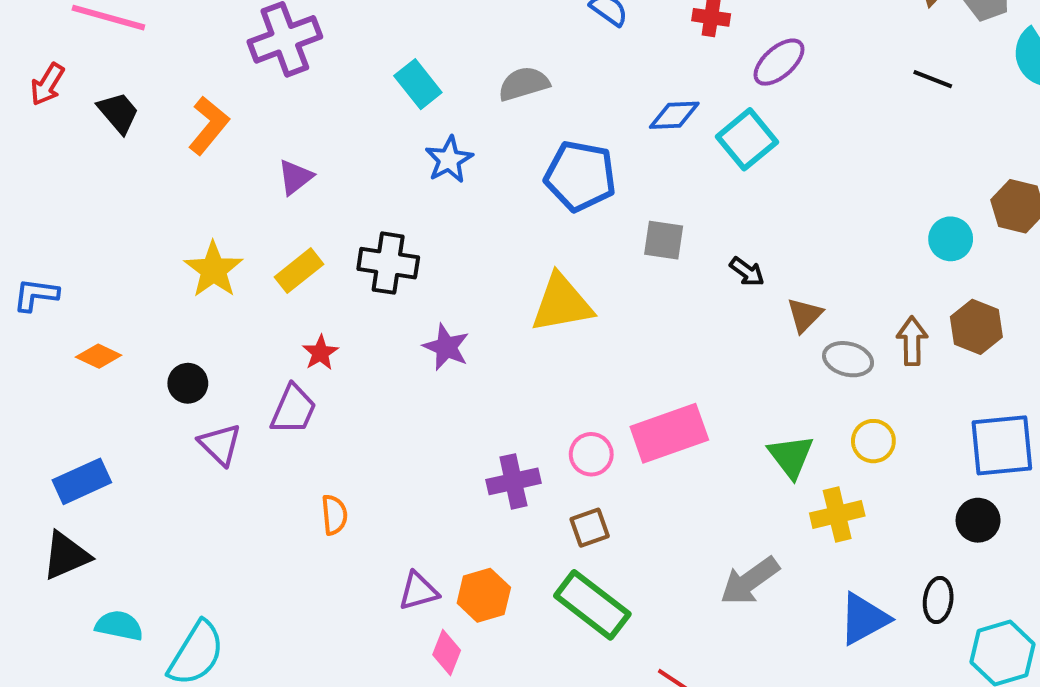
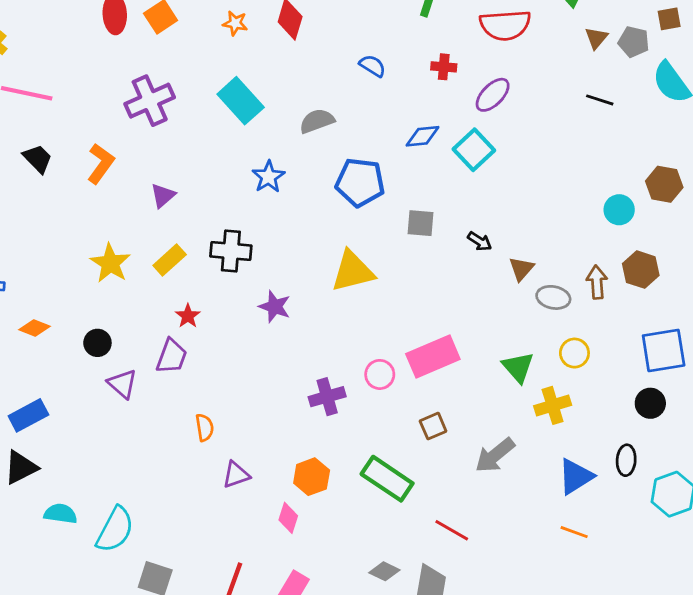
cyan rectangle: (418, 84) -> (241, 101), moved, size x1.4
brown square: (590, 528) -> (433, 426), moved
purple triangle: (418, 591) -> (236, 475), moved

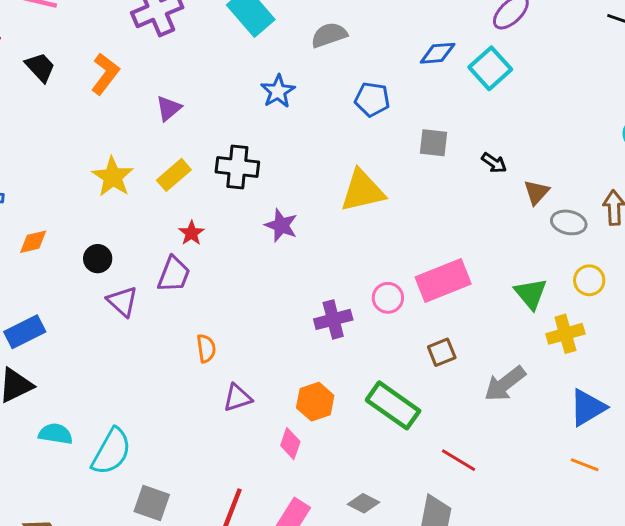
blue pentagon: (360, 182) -> (372, 99), size x0.7
orange diamond: (35, 328) -> (33, 242), turned -36
gray diamond: (384, 571) -> (364, 503), moved

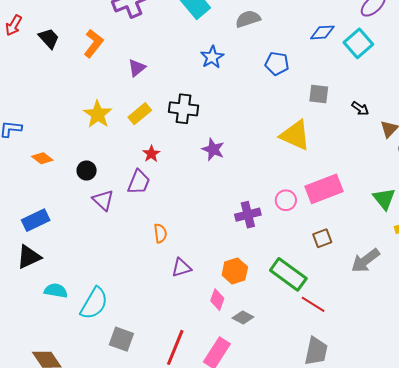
yellow triangle: (362, 191) -> (295, 135), moved, turned 36
orange diamond: (33, 242) -> (42, 158), turned 50
red line: (458, 460) -> (313, 304), moved
gray diamond: (364, 503) -> (243, 317), moved

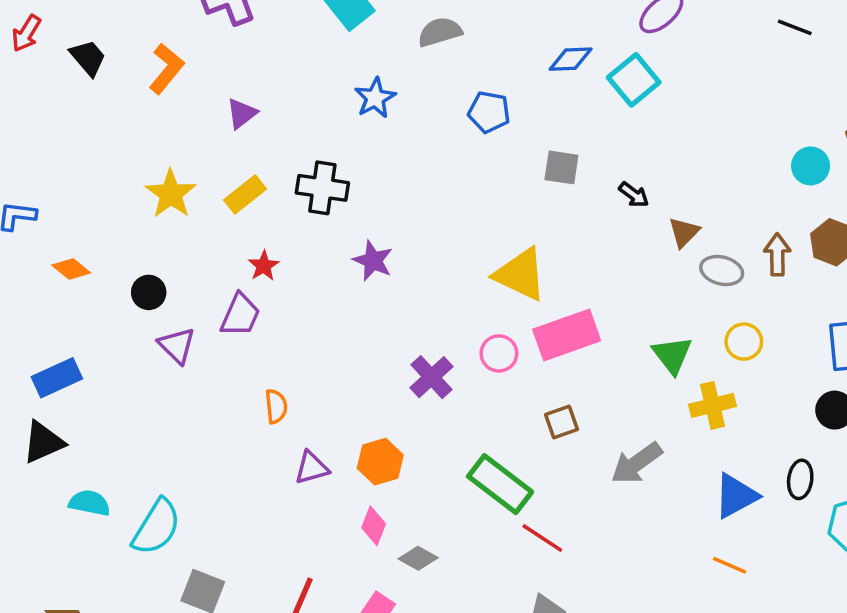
yellow triangle: (295, 135) -> (520, 274), moved
purple cross: (248, 215) -> (431, 377), turned -30
orange hexagon: (235, 271) -> (380, 462), moved

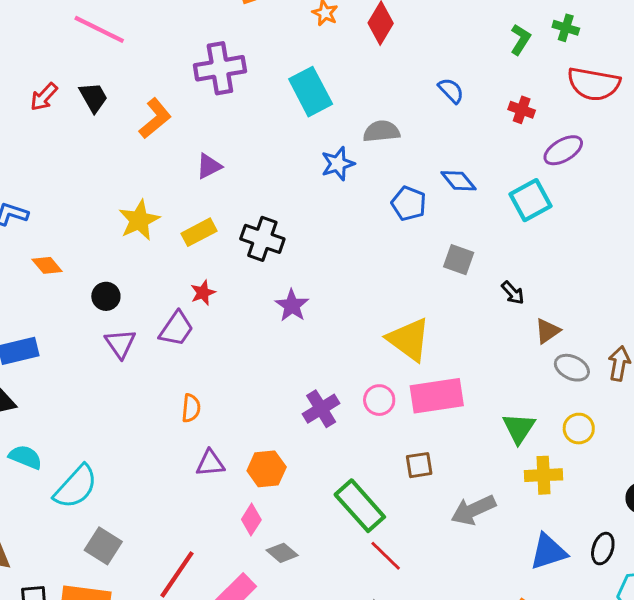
red arrow: (26, 33) -> (44, 97), moved
blue diamond: (571, 59) -> (458, 181), moved, turned 42
blue star: (375, 98) -> (338, 164), moved

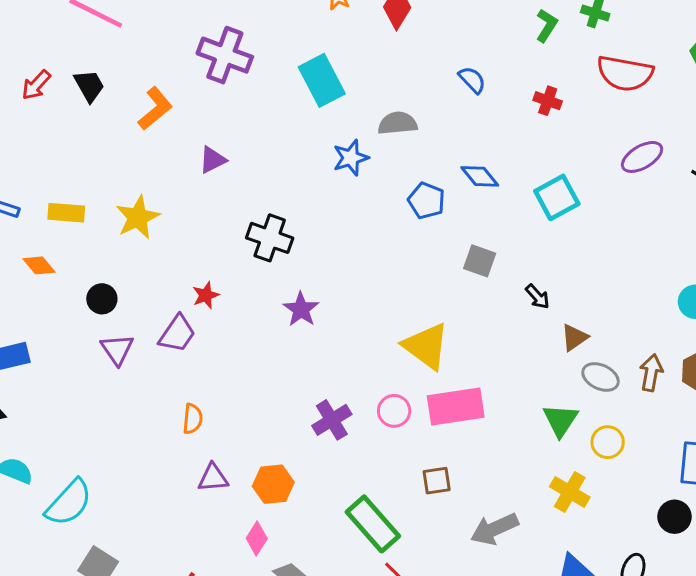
purple cross: (220, 68) -> (225, 55), turned 30
purple ellipse: (563, 150) -> (642, 157), moved
yellow rectangle: (199, 232) -> (66, 213), moved, turned 32
green triangle: (519, 428) -> (560, 420), moved
yellow cross: (544, 475) -> (570, 492), turned 33

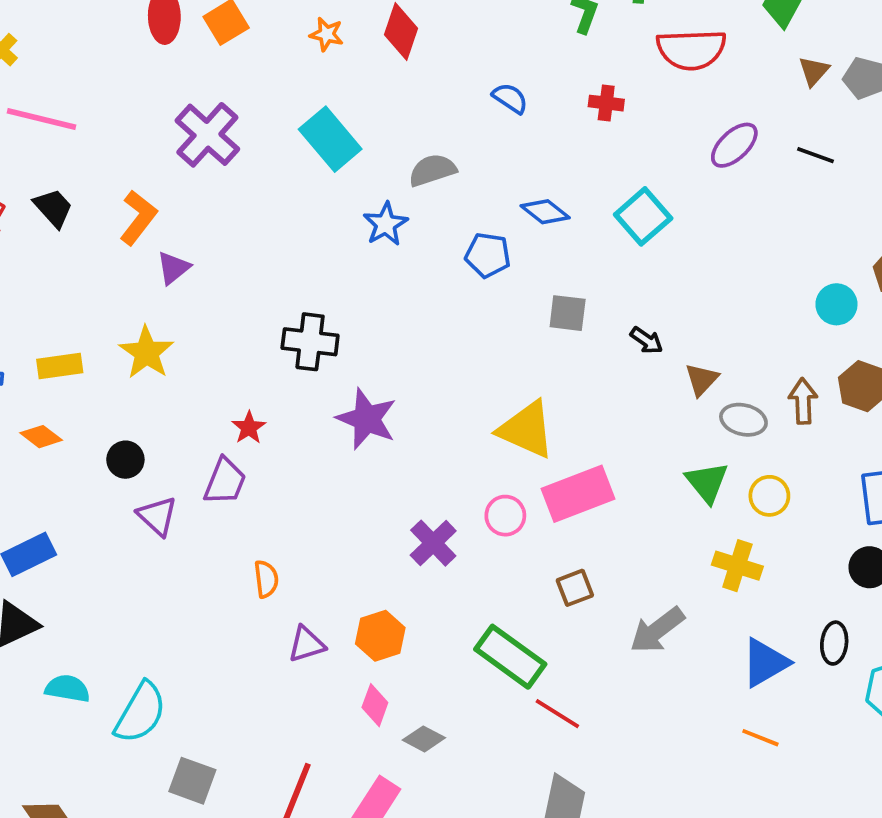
purple cross: (225, 55) -> (207, 135), turned 34
purple triangle: (213, 160) -> (173, 268), moved
purple star: (301, 309) -> (367, 419), size x1.4

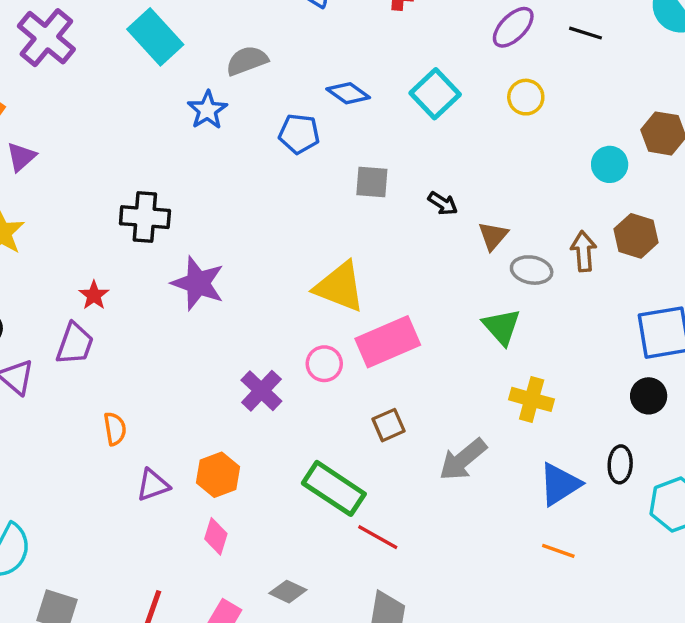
yellow circle: (769, 496) -> (526, 97), moved
gray diamond: (424, 739) -> (288, 592), moved

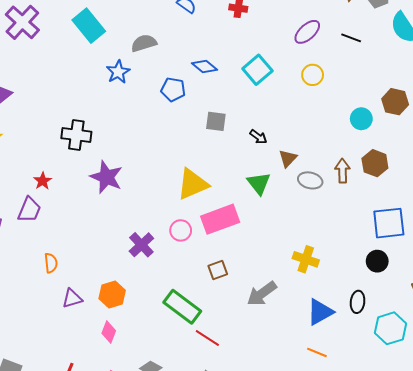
yellow triangle: (340, 287) -> (193, 184), turned -48
green triangle: (502, 327) -> (259, 183), moved

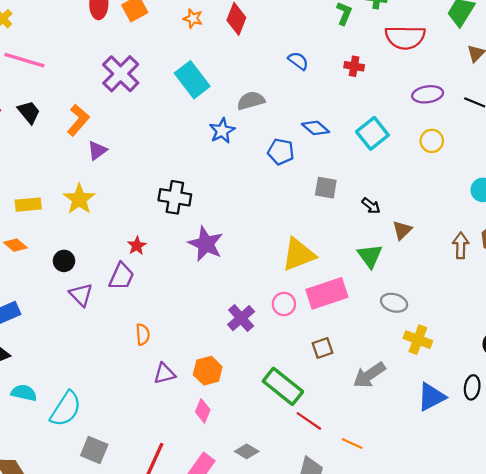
purple ellipse: (307, 32) -> (428, 94), turned 32
gray ellipse: (310, 180) -> (394, 303), moved
orange line: (317, 352) -> (352, 444), moved

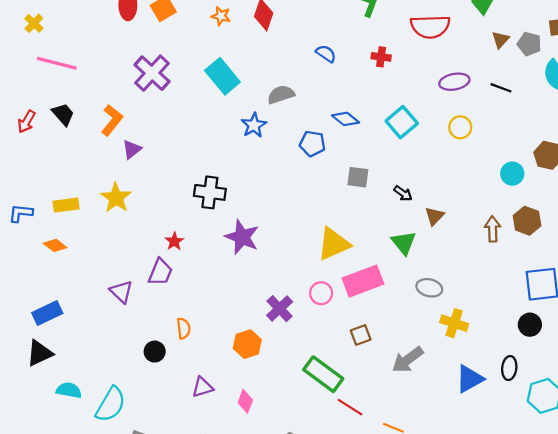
black circle: (64, 261) -> (155, 352), moved
orange hexagon: (208, 371) -> (247, 344), moved
purple triangle: (164, 374) -> (202, 387), moved

